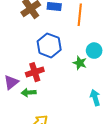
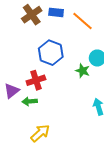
orange line: (80, 15) -> (83, 21), turned -55

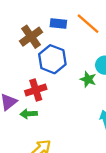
blue rectangle: (56, 12) -> (58, 24), moved
brown cross: (32, 15) -> (31, 37), moved

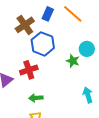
blue rectangle: (58, 24) -> (48, 14), turned -72
green arrow: (29, 114) -> (36, 98), moved

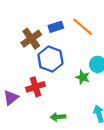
blue rectangle: (48, 14) -> (56, 27), turned 48
green arrow: (36, 98) -> (58, 117), moved

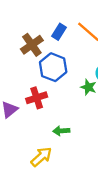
blue rectangle: (56, 27) -> (59, 32), turned -40

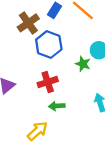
red cross: (37, 98) -> (48, 82), moved

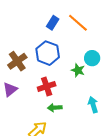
brown cross: (28, 23) -> (17, 61), moved

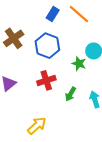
brown cross: (17, 61) -> (14, 38), moved
green arrow: (55, 108) -> (71, 94), moved, turned -56

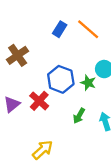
blue hexagon: (47, 46) -> (61, 79), moved
red cross: (46, 80) -> (39, 101), moved, turned -30

